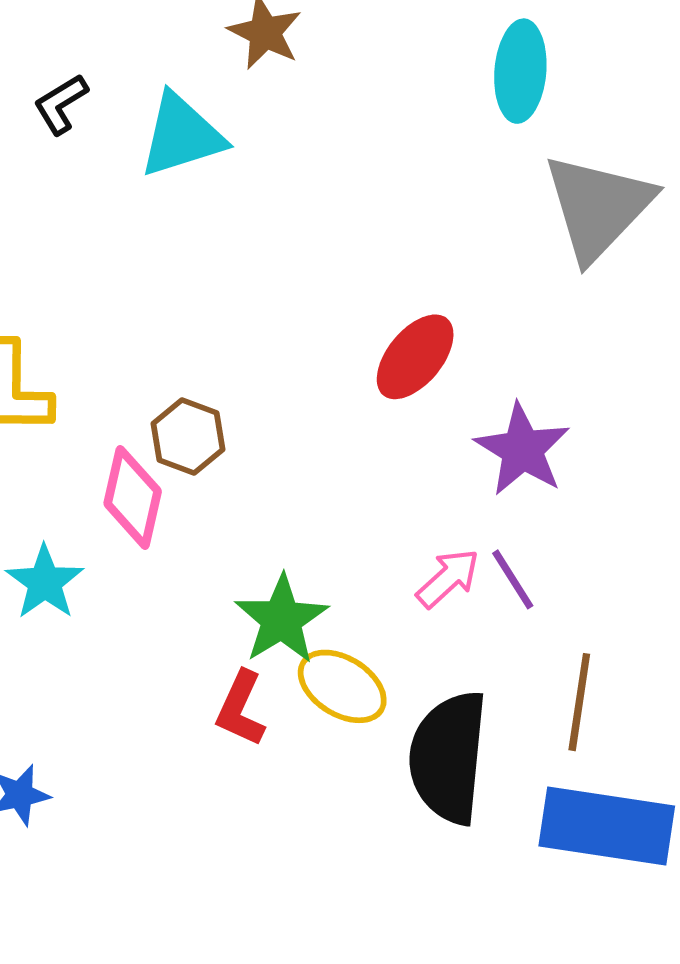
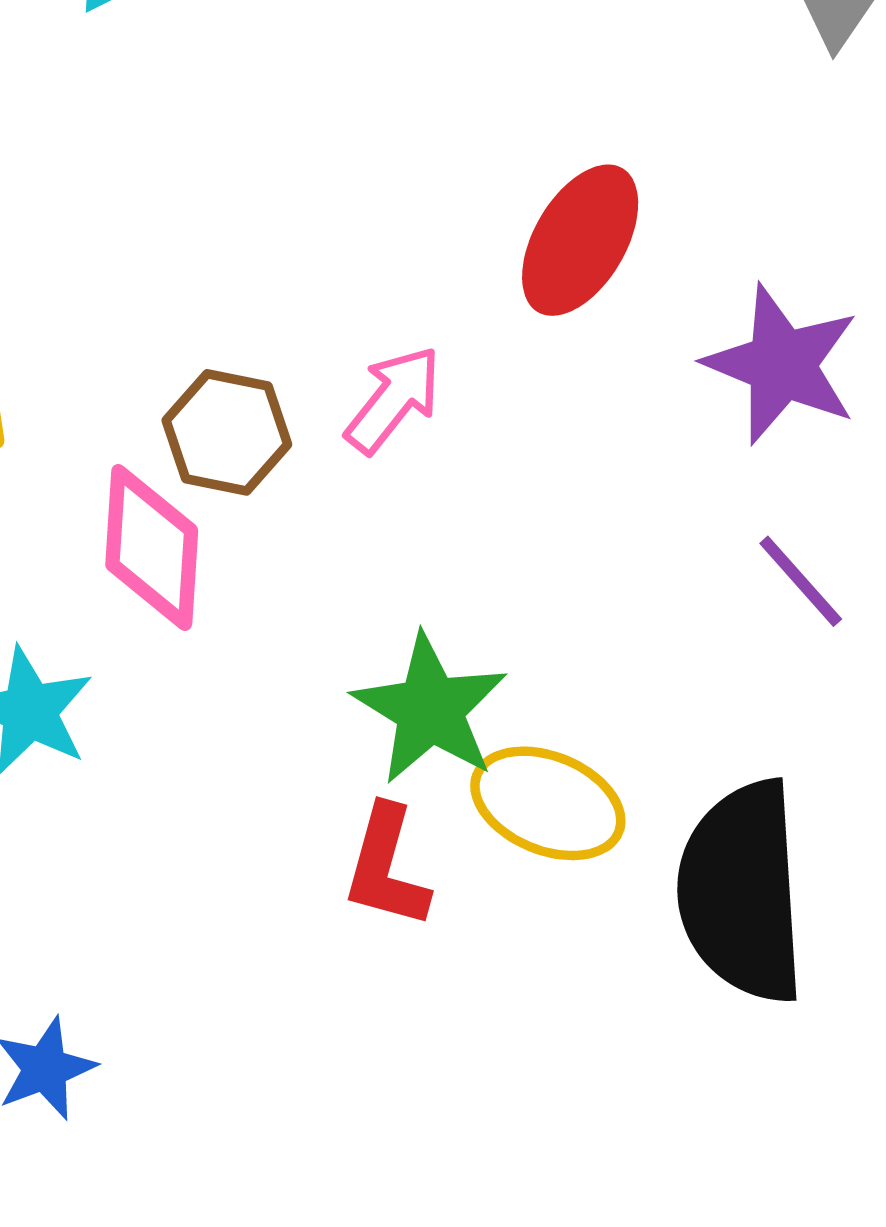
pink arrow: (448, 578) -> (393, 400), moved

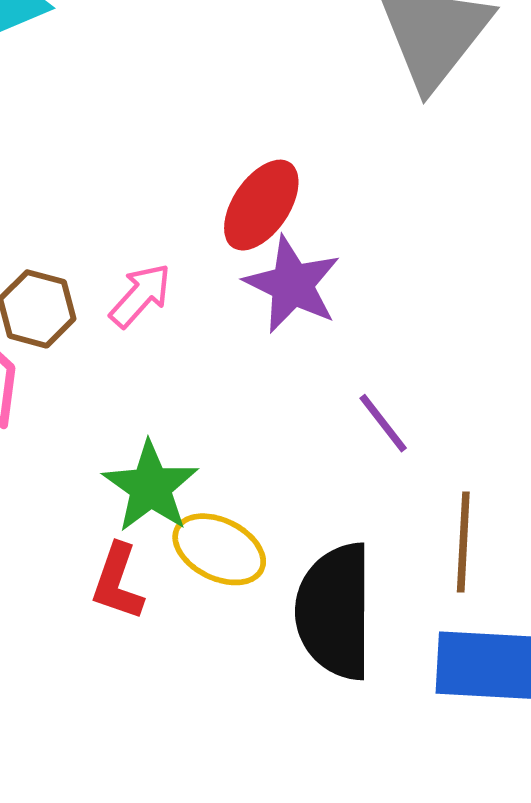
purple star: (782, 364) -> (292, 285), moved

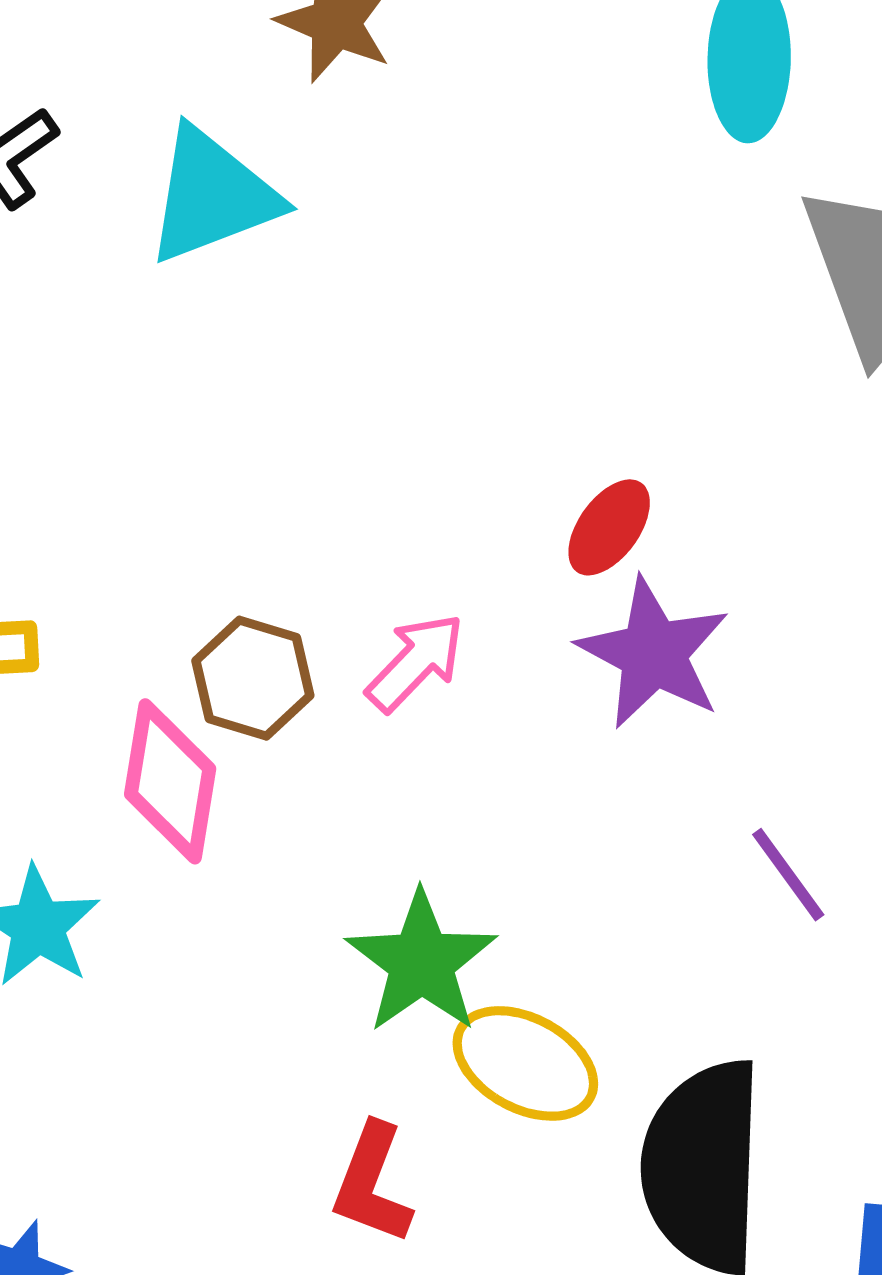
red ellipse: (261, 205) -> (609, 527), size x0.7
red L-shape: (118, 582) -> (372, 1184), moved

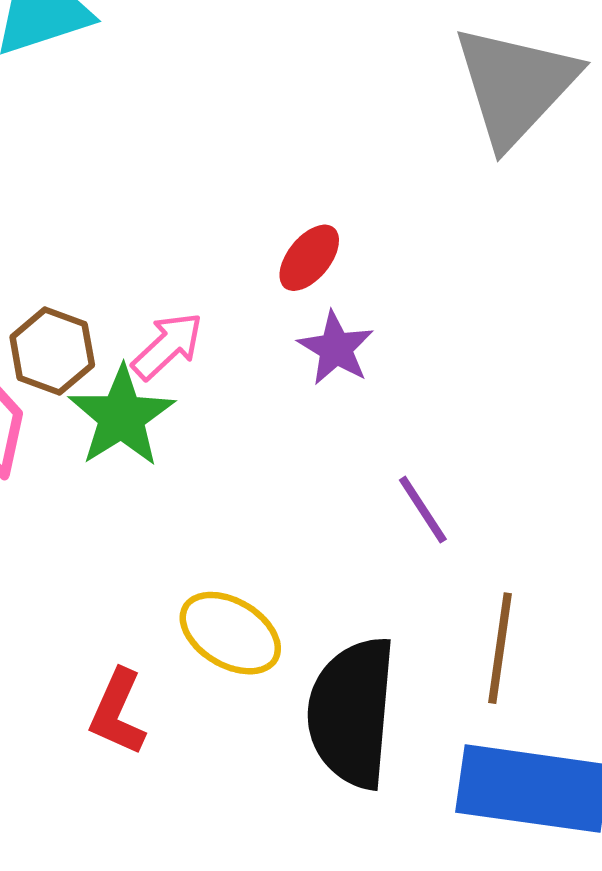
purple star: (653, 653) -> (336, 348), size x0.7
green star: (421, 962) -> (122, 416), moved

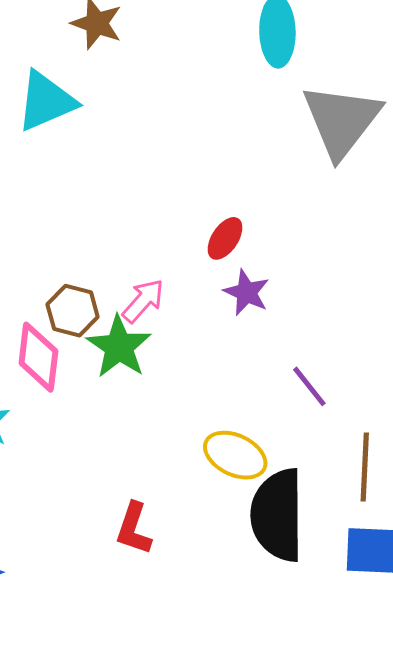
yellow ellipse: (230, 633) -> (235, 455), moved

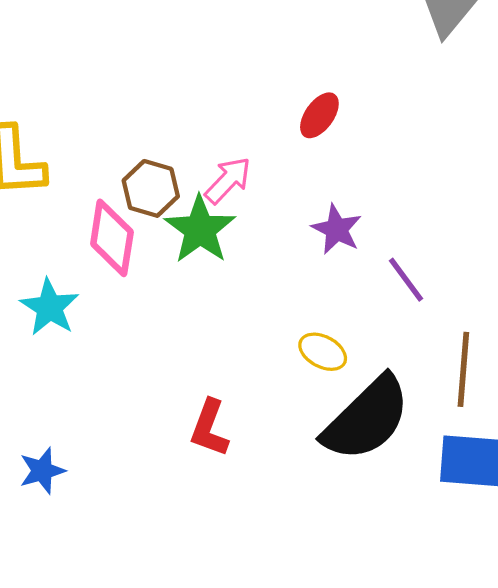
purple star: (247, 292) -> (337, 229), moved
yellow ellipse: (235, 455) -> (323, 352), size x0.7
black semicircle: (278, 515) -> (367, 419), turned -136

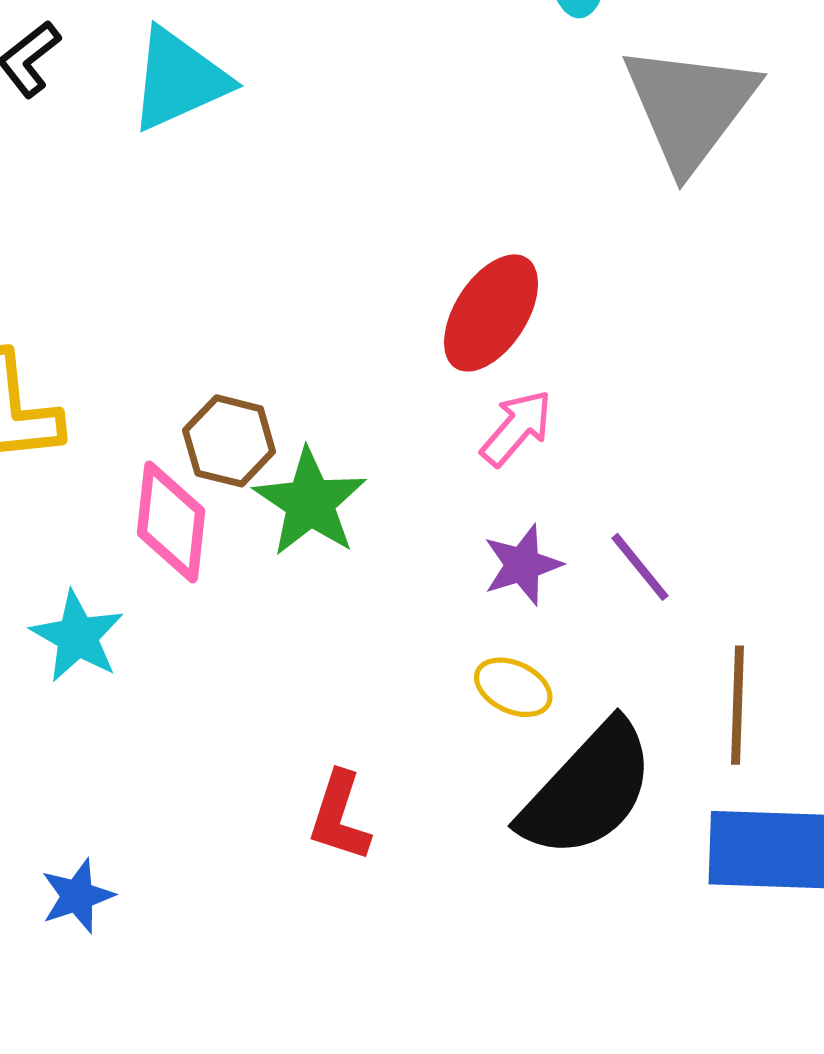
red ellipse: (319, 115) -> (491, 313), size x1.6
pink arrow: (228, 180) -> (517, 428), moved
purple star: (337, 229) -> (522, 565), moved, turned 30

